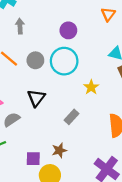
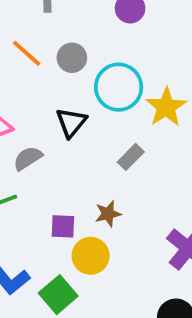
cyan circle: (64, 61) -> (119, 87), moved
yellow star: (91, 87) -> (166, 107), size x1.5

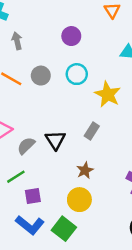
cyan circle: (119, 87) -> (77, 74), moved, size x0.7
black triangle: (71, 122) -> (55, 140), moved
purple square: (63, 226) -> (33, 196), moved

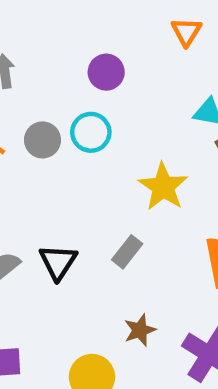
cyan circle: (77, 74) -> (91, 132), moved
brown star: (85, 170) -> (140, 330), moved

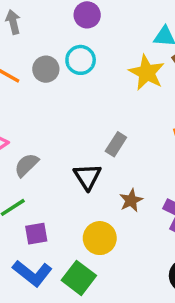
yellow star: (163, 187) -> (147, 73), moved
black triangle: (58, 262) -> (87, 177), moved

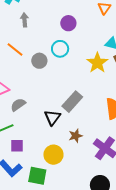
gray circle: (46, 69) -> (39, 61), moved
gray rectangle: (116, 144) -> (72, 102), size x1.5
green square: (79, 278) -> (37, 176), turned -36

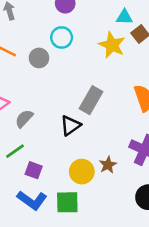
black triangle: (52, 117) -> (71, 125), turned 30
brown star: (76, 136) -> (108, 165), moved
purple square: (17, 146) -> (34, 170), turned 32

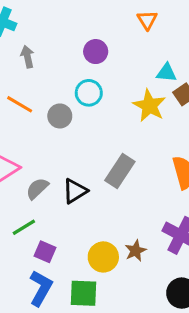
black triangle: (71, 125) -> (75, 191), moved
blue L-shape: (32, 200) -> (41, 288), turned -100

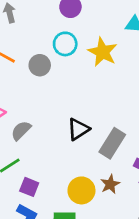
yellow star: (149, 106) -> (103, 52), moved
gray rectangle: (120, 171) -> (112, 143), moved
black triangle: (75, 191) -> (78, 129), moved

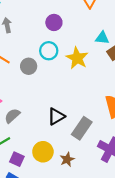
brown star: (110, 184) -> (67, 159), moved
yellow circle: (81, 190) -> (43, 152), moved

